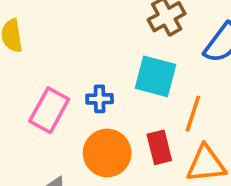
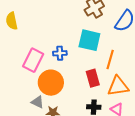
orange circle: (107, 153) -> (51, 83), moved

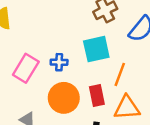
cyan square: (89, 40) -> (96, 49), turned -30
orange circle: (51, 83) -> (64, 98), moved

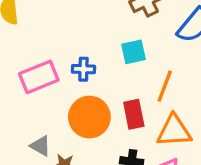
cyan square: (96, 49) -> (133, 52), size x0.7
pink rectangle: (26, 68) -> (39, 77), turned 36

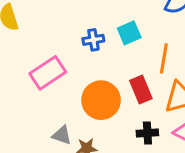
blue cross: (83, 69) -> (93, 40), moved

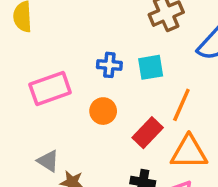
red rectangle: (141, 89) -> (148, 133), turned 52
orange circle: (101, 100) -> (103, 111), moved, size x0.6

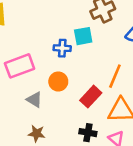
cyan square: (151, 67) -> (83, 36), moved
gray triangle: (48, 161) -> (34, 100), moved

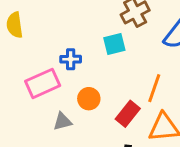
blue cross: (62, 48) -> (71, 59), moved
gray triangle: (34, 100) -> (62, 121), turned -42

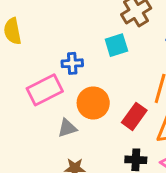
orange circle: (89, 99) -> (93, 103), size x1.4

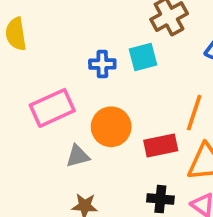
blue cross: (72, 63) -> (102, 64), moved
red rectangle: (134, 116) -> (161, 146), turned 40

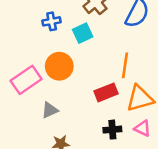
blue cross: (102, 64) -> (52, 21), moved
orange circle: (111, 127) -> (59, 66), moved

